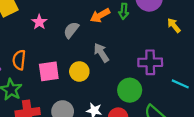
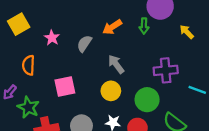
green arrow: (124, 11) -> (144, 26), moved
orange semicircle: (19, 60) -> (29, 65), moved
yellow circle: (79, 71) -> (111, 91), moved

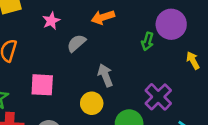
orange arrow: (112, 27) -> (103, 17), moved
pink star: (52, 38) -> (51, 21), moved
purple cross: (166, 70) -> (158, 97), turned 35

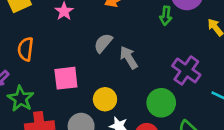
gray semicircle: (76, 43) -> (103, 43), moved
yellow circle: (92, 103) -> (105, 99), moved

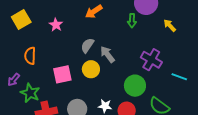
yellow circle: (105, 99) -> (91, 69), moved

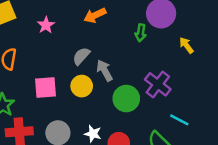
cyan line: (179, 77) -> (179, 120), moved
green circle: (135, 86) -> (126, 99), moved

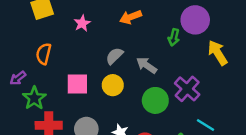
yellow arrow: (186, 45) -> (218, 53), size x1.5
gray arrow: (105, 70) -> (147, 65), moved, turned -30

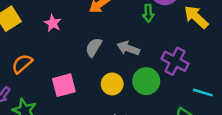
orange semicircle: (44, 54) -> (22, 64), turned 50
yellow circle: (113, 85) -> (112, 84), moved

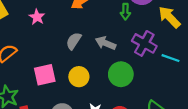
purple cross: (175, 61) -> (144, 43), moved
yellow circle: (112, 84) -> (79, 77), moved
cyan line: (203, 93) -> (171, 58), moved

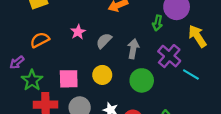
pink star: (37, 17) -> (78, 32), moved
gray arrow: (106, 43) -> (133, 49), turned 66
pink square: (45, 75) -> (69, 79), moved

